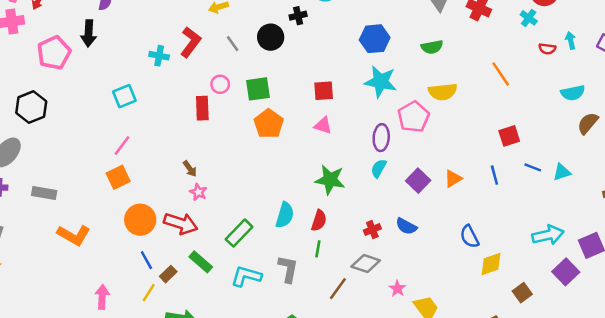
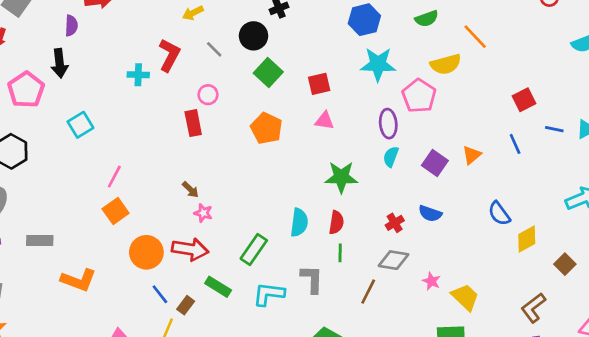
orange line: (501, 74) -> (475, 37), moved
green square: (258, 89) -> (268, 72), moved, turned -30
cyan square: (124, 96) -> (80, 125), moved

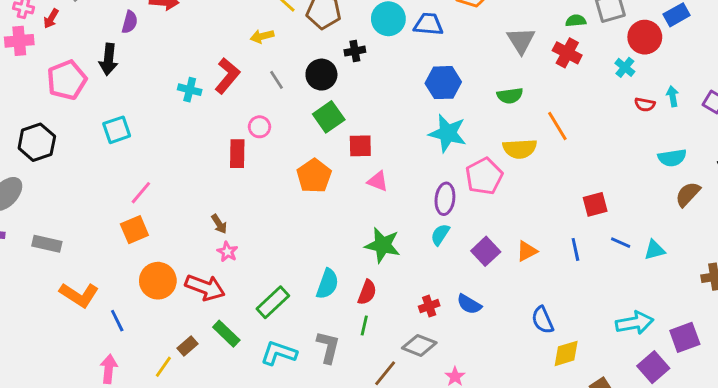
red square: (319, 84) -> (360, 146), moved
blue line: (160, 294) -> (117, 321), moved

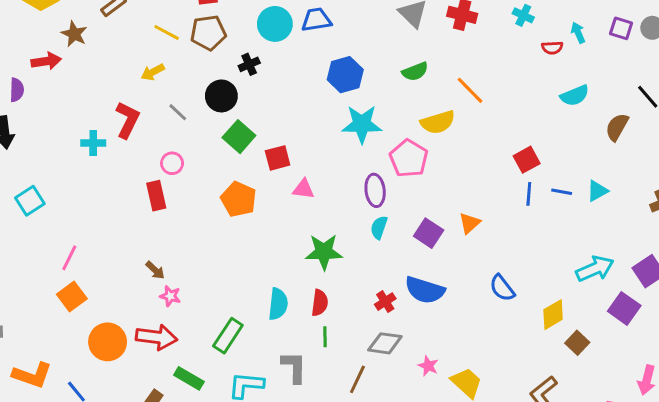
cyan semicircle: (672, 158) -> (575, 95), moved
blue line: (575, 249) -> (529, 194), moved, turned 30
blue semicircle: (469, 304) -> (425, 290), size x1.5
yellow diamond: (566, 353) -> (553, 315), moved

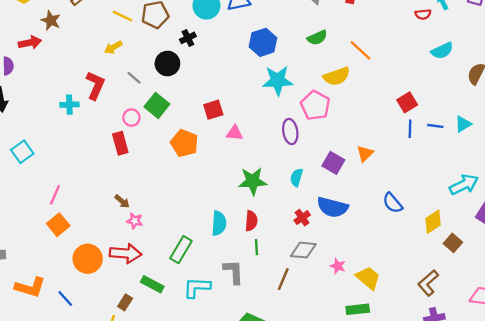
green square: (239, 137) -> (157, 105), moved
cyan semicircle: (379, 227) -> (297, 177), moved

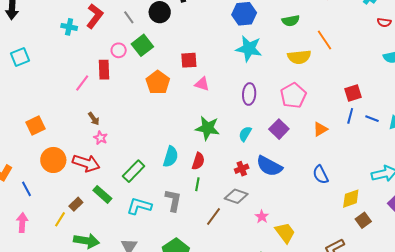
pink pentagon: (315, 105) -> (293, 96), moved
orange triangle: (365, 154) -> (320, 129), moved
pink line: (55, 195) -> (82, 83), moved

